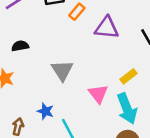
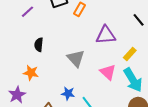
purple triangle: (107, 28) -> (106, 35), moved
black semicircle: (20, 46) -> (39, 45), turned -64

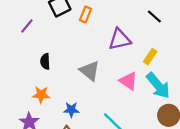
blue star: (68, 93) -> (71, 110), moved

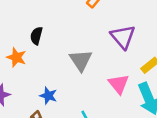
purple triangle: (120, 39) -> (123, 37), turned 45
orange star: (41, 95) -> (16, 57), moved

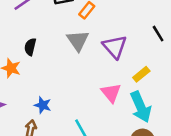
gray triangle: (81, 60) -> (78, 41), moved

